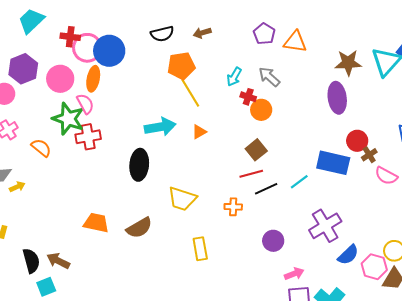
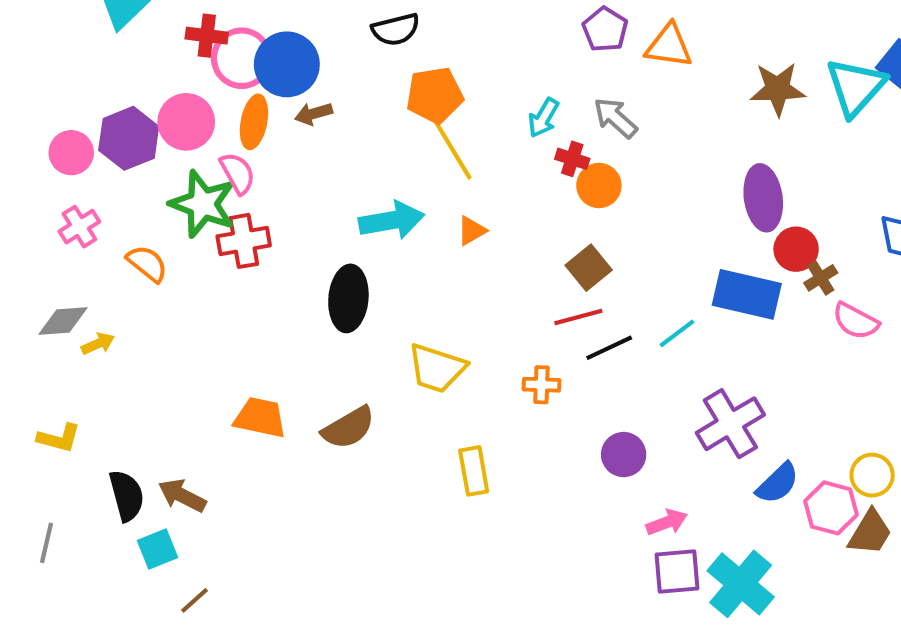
brown arrow: (202, 33) -> (314, 114), moved
purple hexagon: (23, 69) -> (129, 138), moved
purple ellipse: (337, 98) -> (763, 198), moved

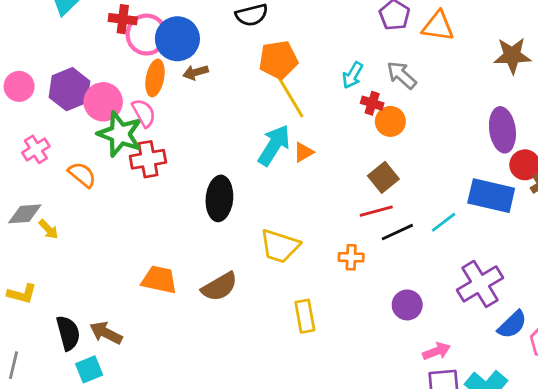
pink circle: (186, 122) -> (103, 102), moved
pink circle: (71, 153) -> (19, 86), moved
cyan arrow: (392, 220) -> (274, 145), moved, turned -48
yellow arrow: (98, 344) -> (49, 229), turned 70

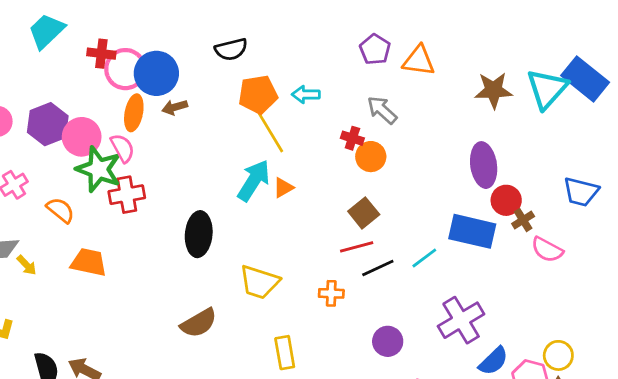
cyan arrow: (353, 75) -> (306, 94), moved, turned 60
orange trapezoid: (159, 280) -> (89, 262), moved

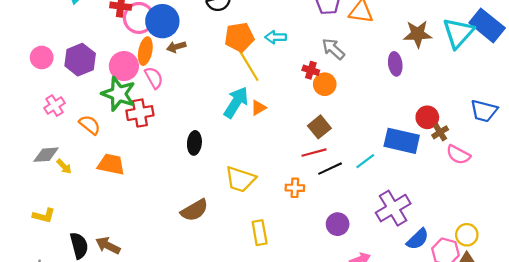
pink circle: (82, 137) -> (124, 66), moved
pink semicircle: (123, 148) -> (154, 78), moved
purple ellipse: (484, 165) -> (395, 64), moved, size x0.7
black ellipse: (199, 234) -> (194, 143), size x0.7

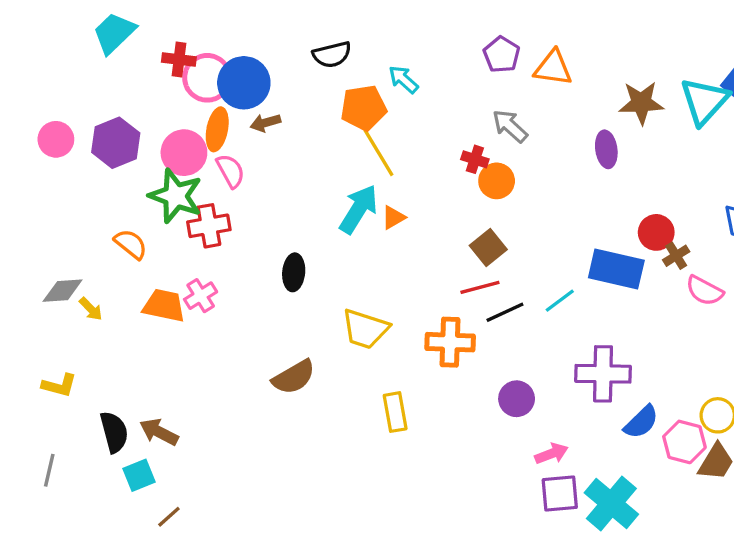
cyan arrow: (276, 37) -> (403, 79), moved, turned 42
pink cross: (54, 106) -> (201, 296), moved
orange cross: (295, 188) -> (450, 342), size x1.6
purple cross: (393, 208) -> (603, 374), turned 32

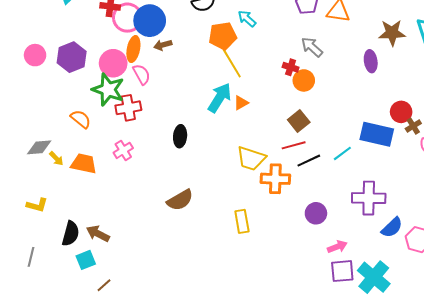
orange trapezoid: (164, 306) -> (84, 164), moved
yellow trapezoid: (365, 329) -> (251, 159), moved
black semicircle: (114, 432) -> (71, 234), turned 30

